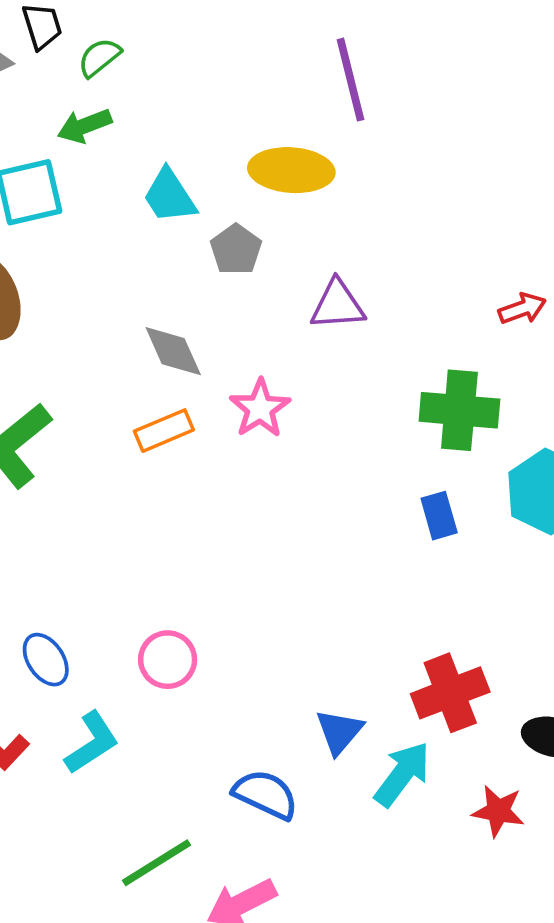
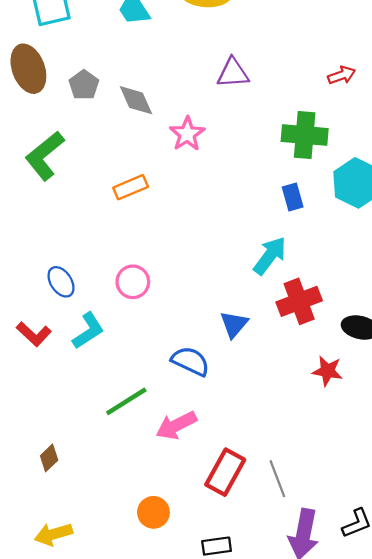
gray pentagon: (236, 250) -> (84, 85), moved
orange rectangle: (164, 431) -> (131, 187), moved
cyan arrow: (402, 774) -> (270, 256), moved

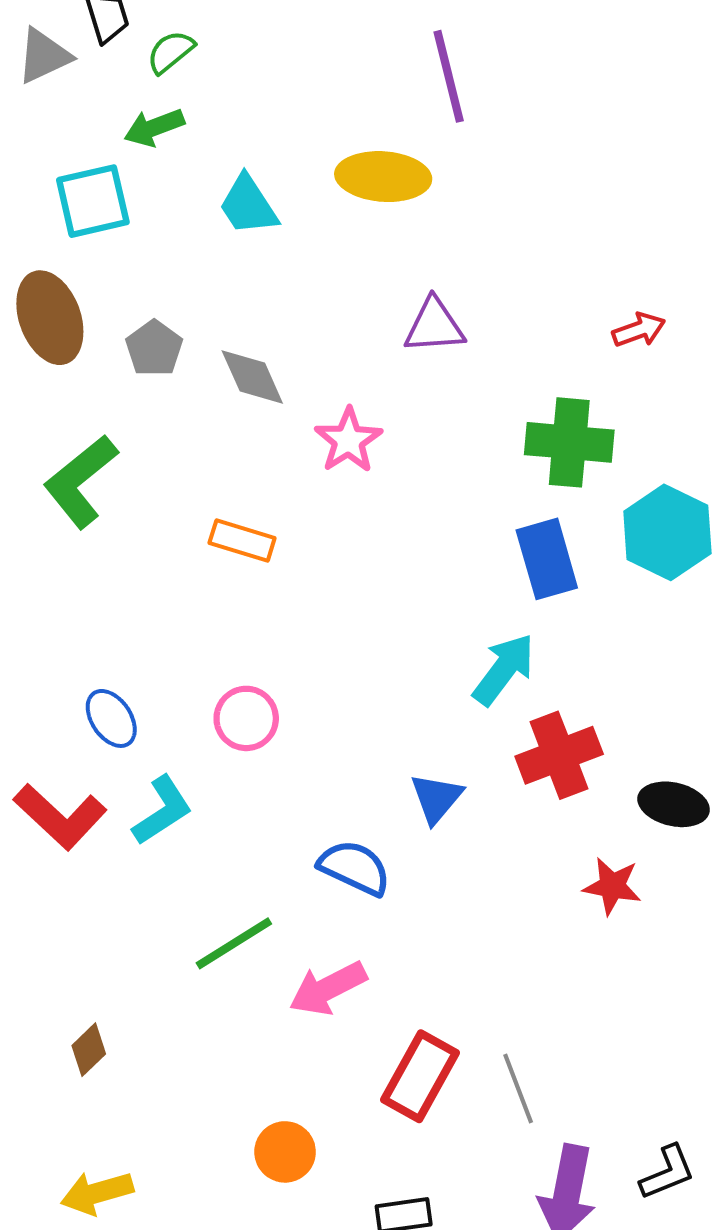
orange rectangle: (131, 187) -> (242, 541), turned 40
blue rectangle: (293, 197) -> (547, 559), size x1.5
red L-shape: (34, 334) -> (60, 817), size x1.4

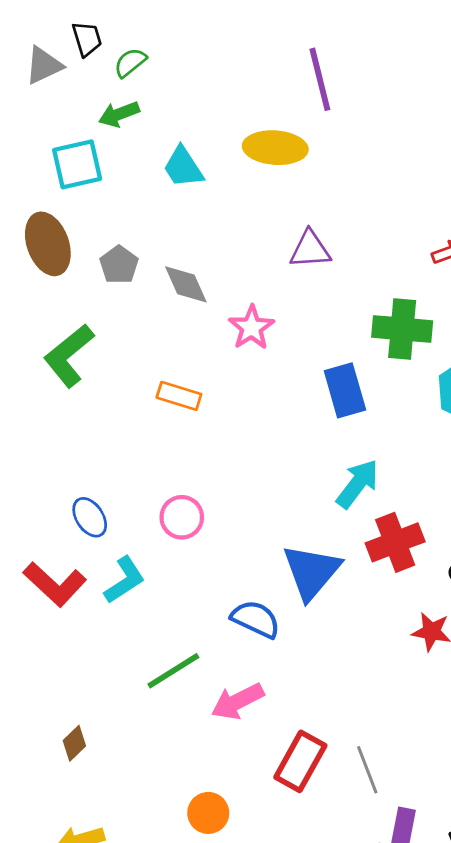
blue rectangle: (547, 559) -> (345, 390), moved
blue triangle: (436, 798) -> (311, 572), size x1.6

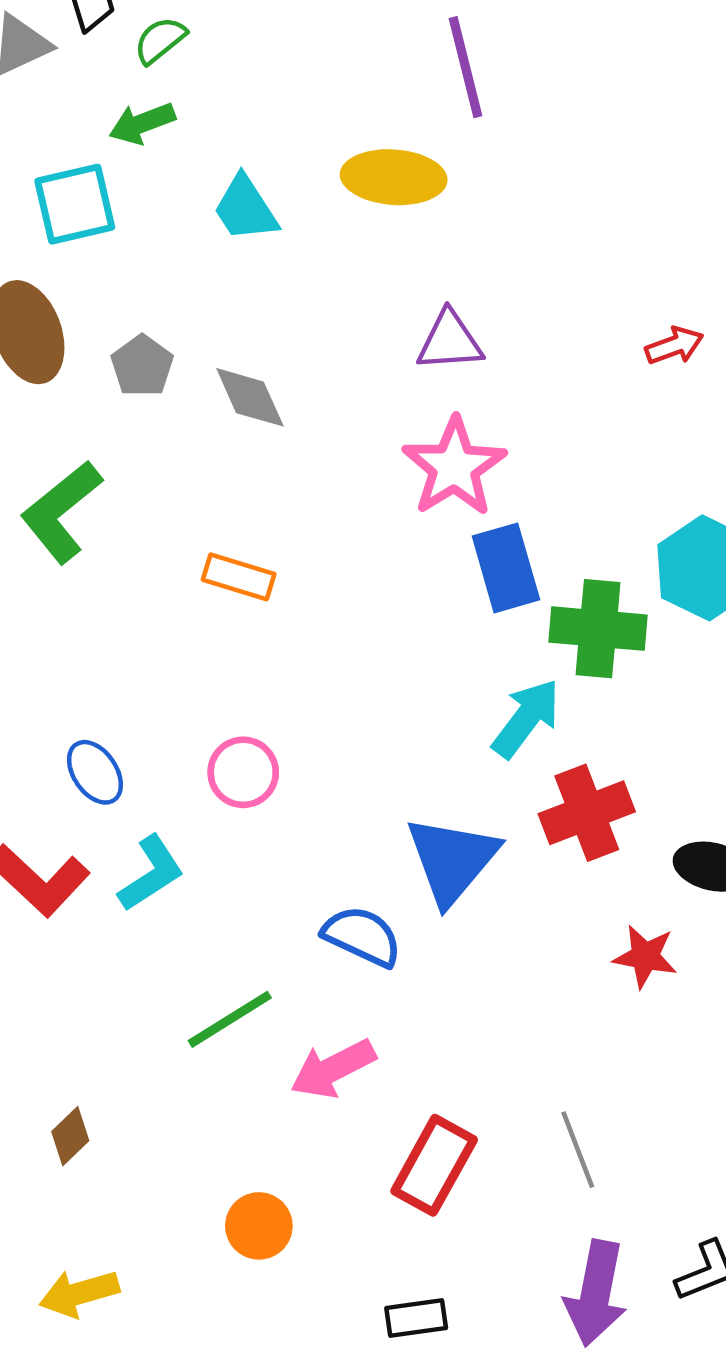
pink star: (251, 328) -> (454, 467), moved, size x1.4
green cross: (402, 329) -> (598, 629), moved
gray line: (367, 770) -> (578, 1150), moved
orange circle: (208, 813) -> (259, 1226), moved

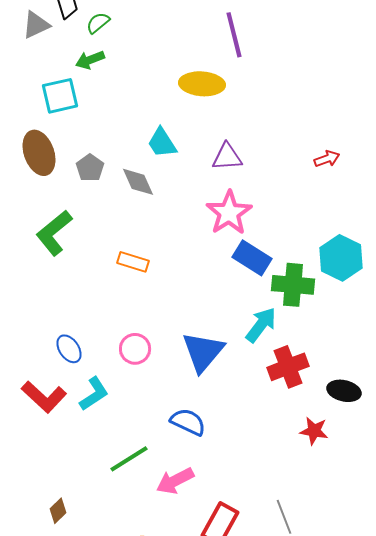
cyan trapezoid: (245, 209) -> (162, 143), moved
blue rectangle: (506, 568) -> (252, 258), turned -42
blue triangle: (452, 860) -> (203, 352), moved

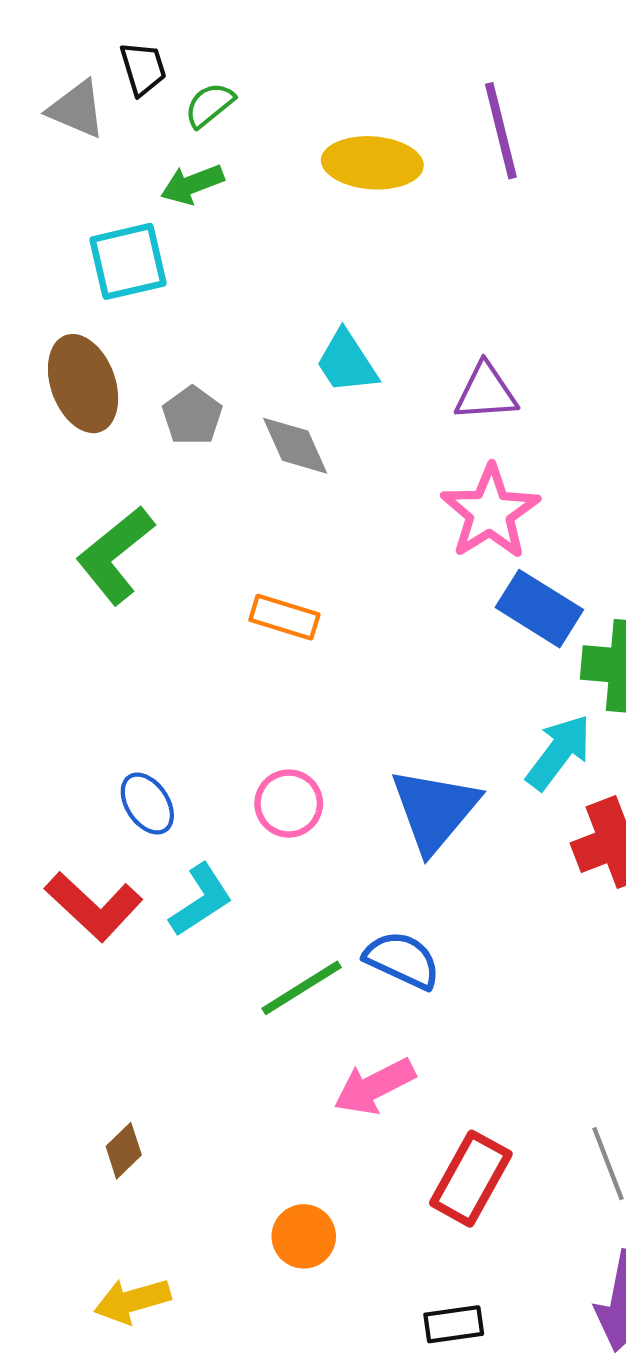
gray triangle: (36, 25) -> (77, 109), turned 48
yellow ellipse: (202, 84) -> (372, 163), moved
green line: (129, 459) -> (302, 988), moved

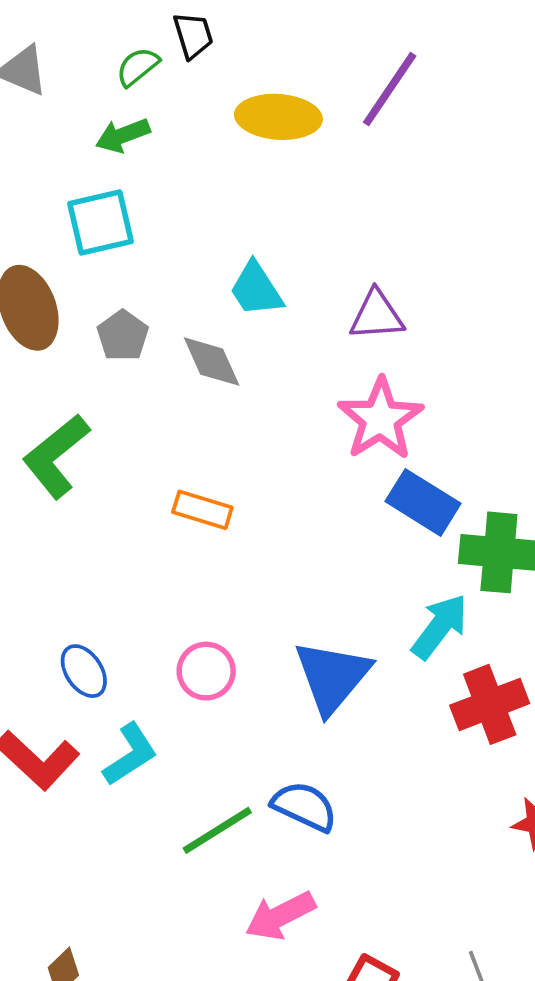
black trapezoid: (143, 69) -> (193, 35), moved
purple line: (501, 131) -> (390, 89), turned 48
cyan square: (128, 261) -> (100, 223), moved

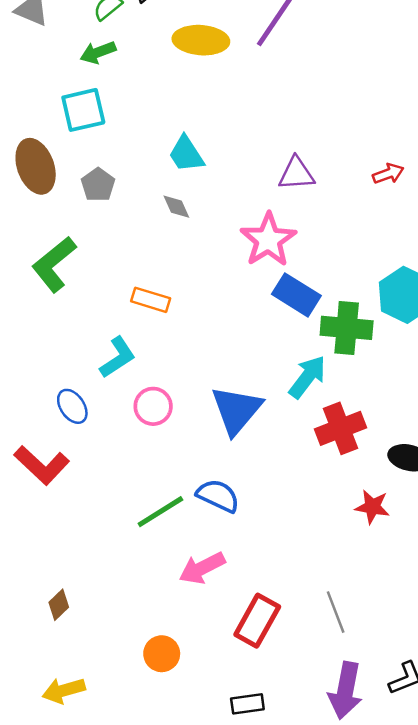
purple triangle: (377, 315) -> (296, 174), moved
gray diamond: (212, 362) -> (176, 207), moved, size x0.7
cyan L-shape: (130, 754) -> (118, 357), moved

